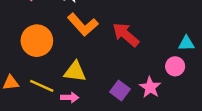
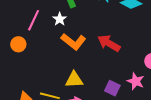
orange circle: (37, 41) -> (18, 44), moved, size x0.6

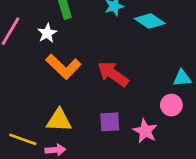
purple square: (112, 88) -> (110, 122), moved, turned -35

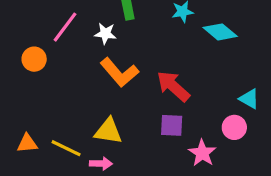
white star: (47, 33) -> (105, 34), turned 30
cyan triangle: (182, 78) -> (249, 99), turned 30
purple square: (110, 122) -> (172, 125), moved

